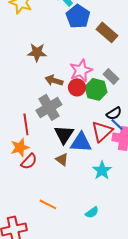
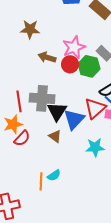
gray cross: (49, 107) -> (42, 98), moved, turned 35
blue triangle: (81, 142) -> (74, 119), turned -50
cyan star: (102, 170) -> (95, 147), turned 30
orange line: (48, 204) -> (41, 181), turned 66
cyan semicircle: (92, 212) -> (54, 175), moved

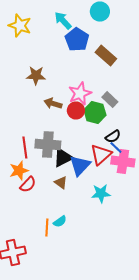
black triangle: (57, 111) -> (63, 158), turned 30

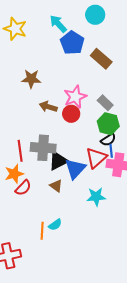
green hexagon: (95, 112) -> (108, 124), moved
blue line: (116, 148) -> (111, 151), turned 40

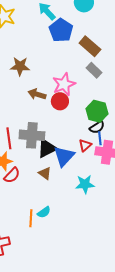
gray rectangle: (105, 103) -> (94, 70), moved
red triangle: (96, 158) -> (85, 145), size x0.6

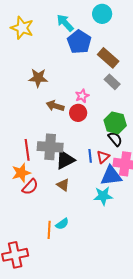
pink star: (64, 84) -> (82, 96), size x0.6
black semicircle: (97, 127) -> (115, 139), turned -98
blue line: (100, 138) -> (90, 156), moved
blue triangle: (64, 156) -> (111, 176), moved, turned 40

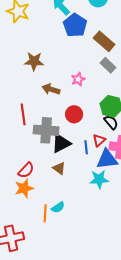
red circle: (78, 113) -> (74, 114), moved
red line: (27, 150) -> (23, 114), moved
blue line: (90, 156) -> (86, 147), moved
orange star: (21, 173) -> (24, 188), moved

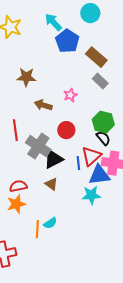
gray cross: (46, 130) -> (38, 146), turned 30
red triangle: (99, 140) -> (91, 156), size x1.5
red semicircle: (26, 170) -> (18, 186), turned -144

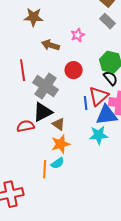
black triangle: (53, 159) -> (43, 112), moved
orange star: (16, 204) -> (61, 144), moved

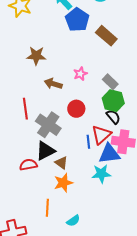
gray rectangle: (108, 21) -> (110, 82), moved
cyan semicircle: (58, 163) -> (73, 221), moved

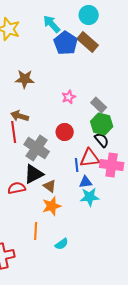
brown rectangle: (106, 36) -> (88, 42), moved
brown arrow: (53, 84) -> (20, 116), moved
red triangle: (101, 135) -> (90, 158), turned 35
blue triangle: (109, 154) -> (86, 182), moved, size x0.6

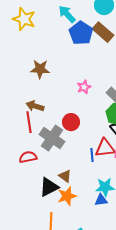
red circle: (65, 132) -> (71, 122), moved
black triangle: (34, 174) -> (49, 187), moved
blue triangle: (86, 182) -> (101, 200), moved
red semicircle: (17, 188) -> (28, 157), moved

